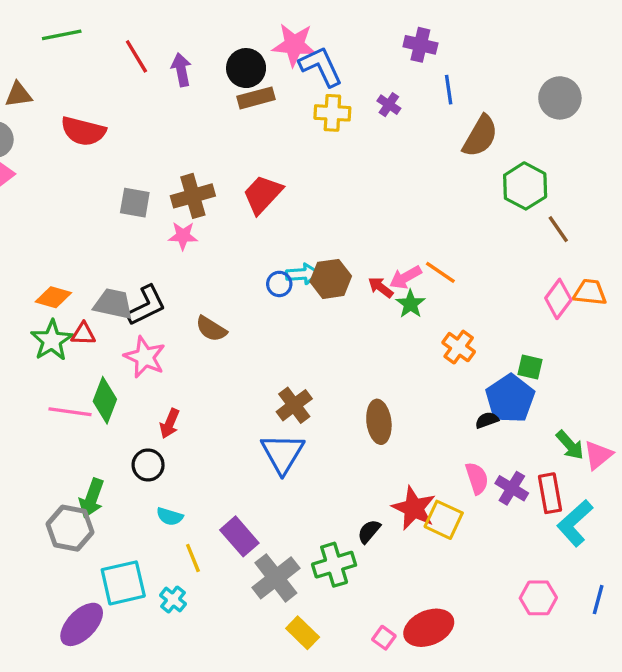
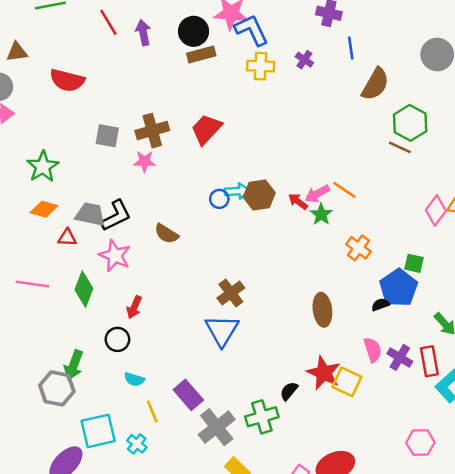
brown line: (558, 229) -> (400, 147), moved, turned -30
green star: (52, 340) -> (43, 167), moved
pink line: (70, 412) -> (32, 284), moved
brown ellipse: (379, 422) -> (322, 310), moved

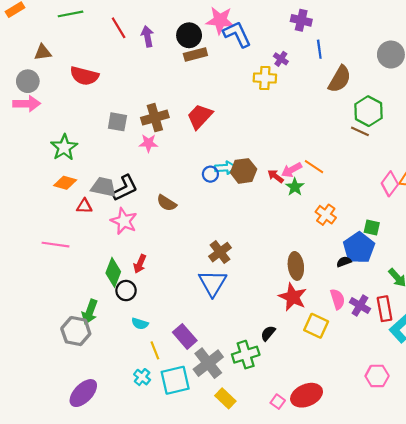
yellow cross: (261, 66) -> (265, 78), moved
green diamond: (84, 289) -> (113, 272), moved
red star: (324, 373) -> (293, 297), moved
cyan square: (98, 431) -> (175, 380), moved

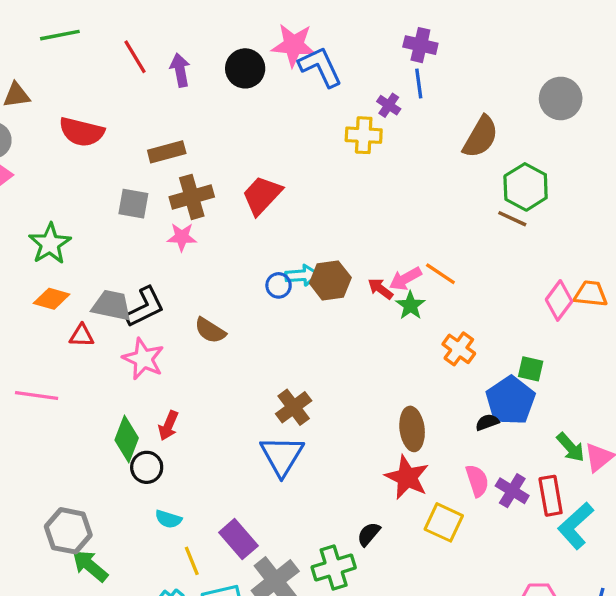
blue line: (319, 49) -> (419, 83), moved
brown rectangle: (195, 55) -> (167, 152), moved
green arrow: (90, 312) -> (90, 566), moved, turned 110

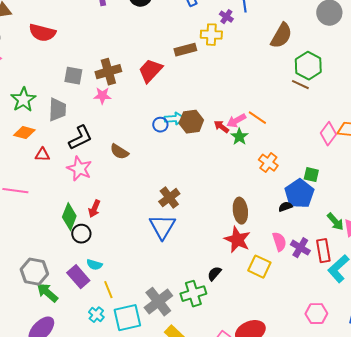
brown rectangle: (167, 152) -> (185, 50), moved
gray trapezoid: (112, 305) -> (57, 110), moved, turned 80
purple rectangle: (238, 539) -> (78, 277), moved

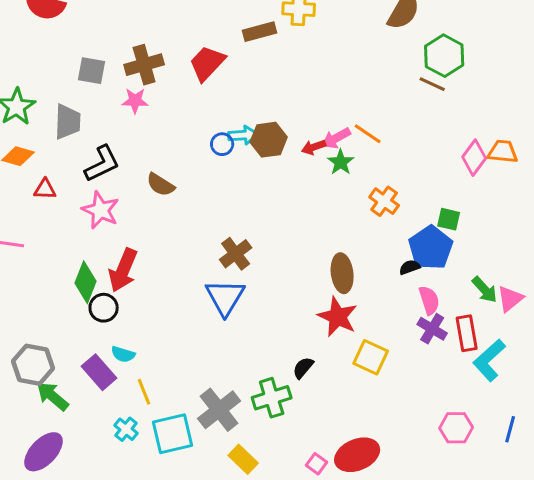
red arrow: (221, 127) -> (314, 147), turned -56
red arrow: (94, 209) -> (123, 270), size x1.6
pink semicircle: (279, 242) -> (429, 300), moved

